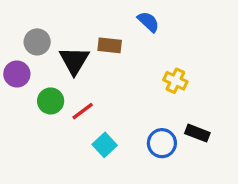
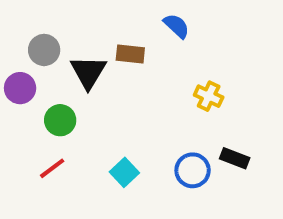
red line: (83, 111) -> (52, 168), moved

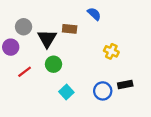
green circle: (60, 120) -> (53, 64), moved
black rectangle: (235, 158) -> (125, 85), turned -32
red line: (52, 168) -> (25, 72), moved

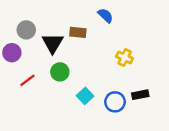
cyan square: (66, 92) -> (85, 96), moved

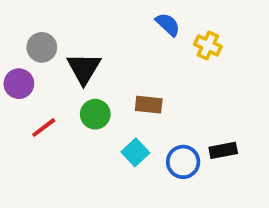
brown rectangle: (78, 32) -> (149, 105), moved
yellow cross: (125, 57) -> (208, 45), moved

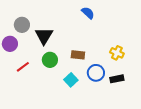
yellow cross: (208, 45) -> (117, 53), moved
blue circle: (183, 162) -> (96, 73), moved

